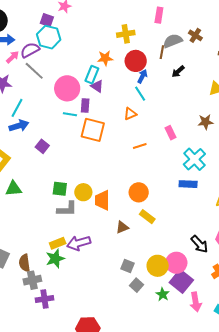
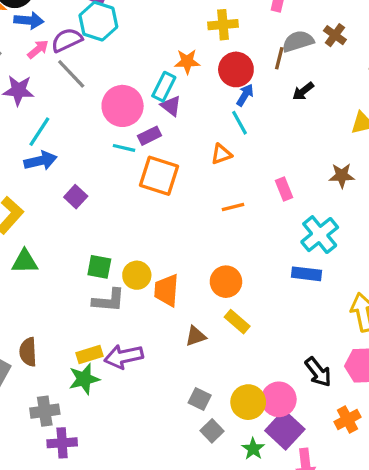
purple rectangle: (85, 106) -> (149, 136), turned 56
brown semicircle: (24, 263) -> (28, 352), moved

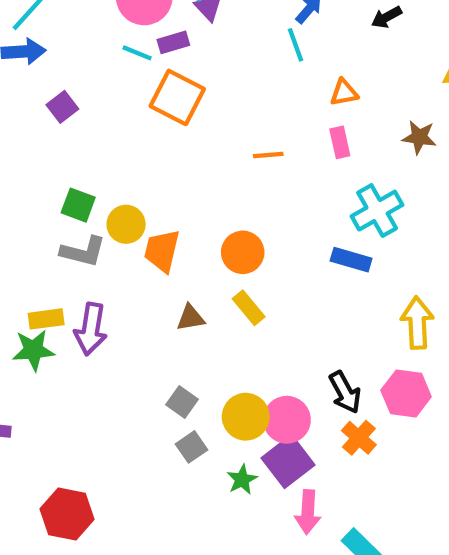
orange triangle: (221, 154) -> (344, 93), moved
purple arrow: (124, 357) -> (91, 329), turned -78
orange cross: (347, 419) -> (359, 438), moved, turned -30

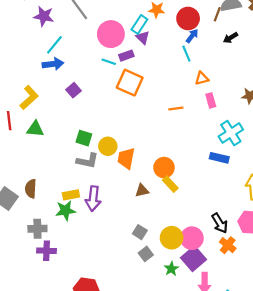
orange triangle: (344, 93) -> (202, 78), moved
orange circle: (243, 252) -> (164, 168), moved

